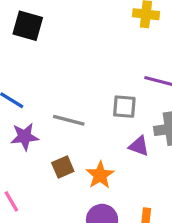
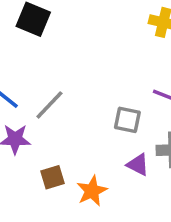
gray line: (69, 120) -> (49, 105), moved, turned -68

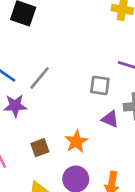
brown square: (53, 177) -> (40, 148), moved

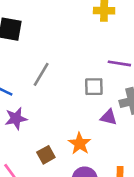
gray line: (40, 78) -> (41, 74), moved

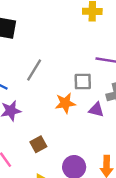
orange star: (80, 144) -> (65, 103), moved, turned 30

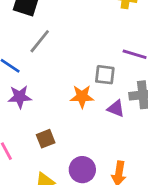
gray line: (34, 70) -> (40, 41), moved

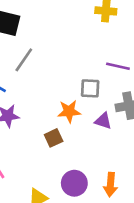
brown square: (46, 139) -> (54, 138), moved

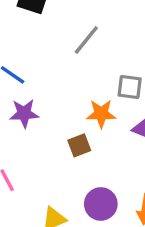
gray line: (24, 60) -> (86, 40), moved

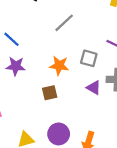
orange star: (101, 114) -> (59, 66), moved

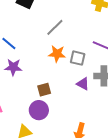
orange star: (59, 66) -> (57, 54), moved
purple circle: (59, 134) -> (39, 110), moved

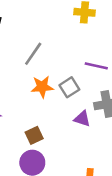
gray square: (78, 58) -> (69, 87), turned -35

